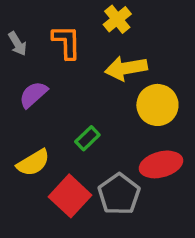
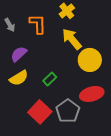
yellow arrow: (126, 68) -> (72, 39), turned 60
yellow semicircle: (33, 163) -> (19, 78), moved

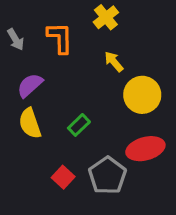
yellow arrow: (72, 39) -> (114, 62), size x0.6
yellow semicircle: (19, 78) -> (30, 123), turned 102
red square: (40, 112) -> (63, 177), size x0.6

